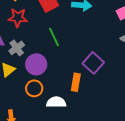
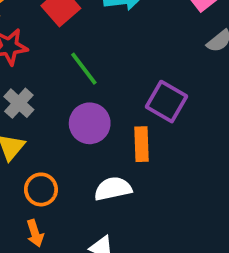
purple circle: (36, 64) -> (90, 123), moved
orange circle: (34, 88) -> (41, 189), moved

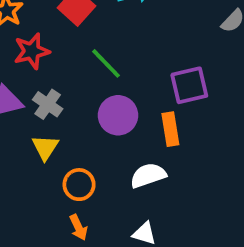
purple square: (167, 102) -> (189, 85), turned -36

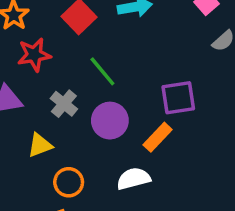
gray cross: (48, 104) -> (64, 104), moved
orange rectangle: (170, 129) -> (158, 137), turned 48
yellow triangle: (45, 147) -> (40, 145), turned 32

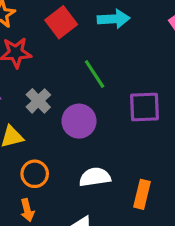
green line: (102, 71) -> (95, 74), moved
orange rectangle: (158, 137) -> (142, 194), moved, turned -36

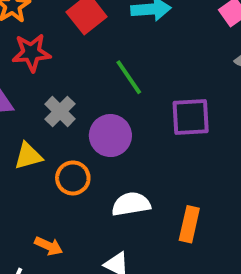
orange circle: (35, 174) -> (73, 178), moved
orange arrow: (27, 210) -> (49, 246), turned -50

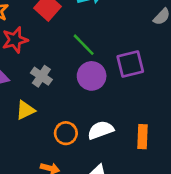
purple circle: (110, 136) -> (92, 76), moved
orange circle: (73, 178) -> (66, 133), moved

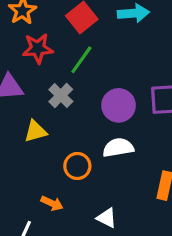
green line: (84, 45) -> (81, 60), moved, turned 70
white semicircle: (101, 130) -> (118, 148), moved

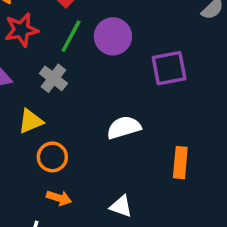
purple circle: (119, 105) -> (113, 36), moved
orange circle: (77, 166) -> (52, 157), moved

